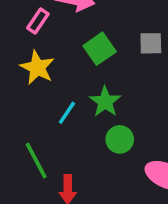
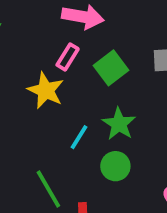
pink rectangle: (38, 21) -> (68, 57), moved
green circle: (120, 139) -> (115, 166), moved

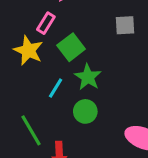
green square: (111, 68) -> (71, 47), moved

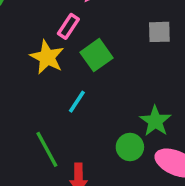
green star: (88, 77) -> (155, 121), moved
green circle: (85, 111) -> (130, 147), moved

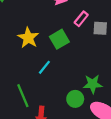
pink rectangle: (68, 26) -> (81, 19), moved
green star: (155, 121) -> (93, 84), turned 30

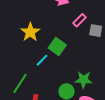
green square: (59, 39) -> (57, 46), moved, turned -30
green line: (23, 96) -> (20, 83), turned 50

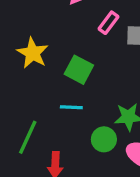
cyan line: (42, 60) -> (71, 107), moved, turned 56

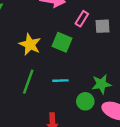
green square: (79, 70) -> (62, 42), moved
green line: (28, 137) -> (28, 82), moved

